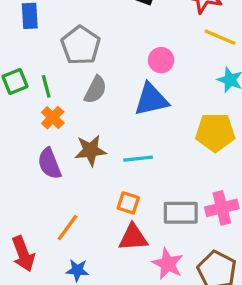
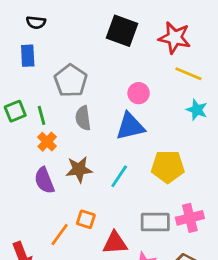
gray semicircle: (95, 90) -> (83, 118), turned 145
yellow pentagon: (215, 132) -> (168, 167), moved
cyan line: (138, 159) -> (119, 176), turned -50
orange square: (128, 203) -> (86, 219), moved

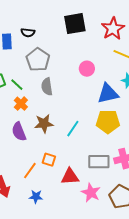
black semicircle: (36, 22) -> (28, 33), moved
black square: (122, 31) -> (75, 24), turned -30
red star: (175, 38) -> (113, 29), turned 30
green line: (42, 115) -> (17, 85), turned -32
blue triangle: (130, 126) -> (108, 94), moved

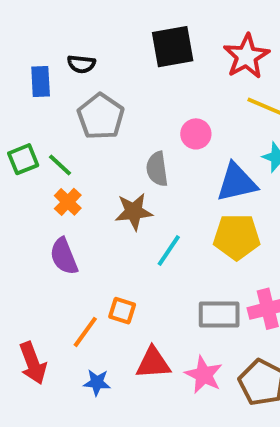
gray semicircle: (47, 87) -> (157, 169), moved
brown star: (44, 124) -> (134, 212), moved
red triangle: (70, 177) -> (153, 363), moved

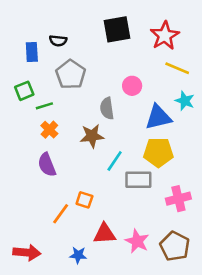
green square: (23, 159) -> (24, 91), moved
green line: (60, 165) -> (44, 106), turned -60
gray rectangle: (219, 315) -> (138, 180), moved
red arrow: (33, 363) -> (27, 253), moved, turned -64
blue star: (97, 382) -> (78, 255), moved

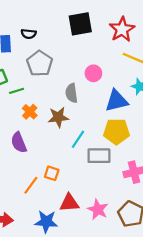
orange cross: (49, 130) -> (30, 112), moved
blue star: (78, 255) -> (46, 222), size x1.5

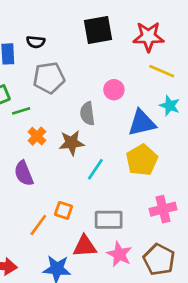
red star: (122, 29) -> (148, 37), turned 30
gray pentagon: (40, 63) -> (49, 78), turned 30
yellow pentagon: (116, 132) -> (142, 160), turned -30
gray rectangle: (99, 156) -> (109, 220), moved

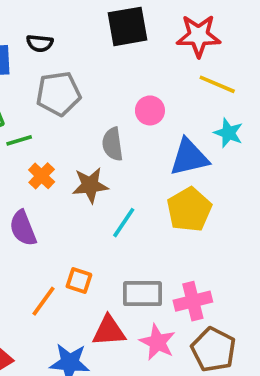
pink cross: (163, 209) -> (193, 301), moved

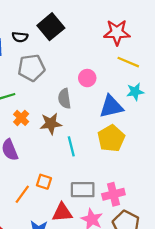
black square: (128, 26) -> (51, 27), moved, turned -30
cyan star: (228, 133) -> (135, 92), turned -30
cyan line: (124, 223) -> (71, 146), turned -48

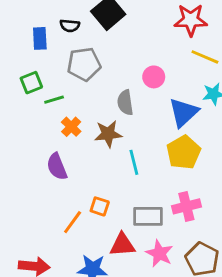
blue triangle: (111, 106) -> (184, 112), turned -30
pink cross: (113, 194) -> (186, 206), moved

